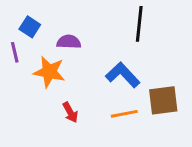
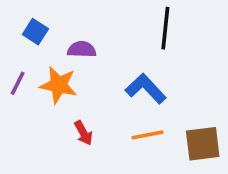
purple line: (15, 52) -> (18, 83), moved, turned 40
brown square: (163, 100) -> (203, 144), moved

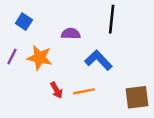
purple semicircle: (82, 49) -> (71, 34), moved
orange line: (148, 135) -> (84, 91), moved

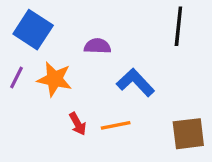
black line: (112, 19) -> (178, 26), moved
blue square: (24, 22) -> (33, 30), size x1.6

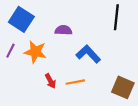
brown square: (188, 134) -> (123, 87), turned 30

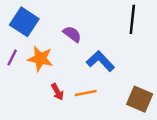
purple semicircle: (63, 30) -> (72, 34), turned 35

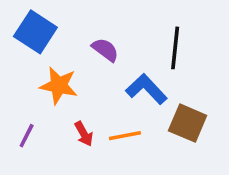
black line: (132, 19) -> (175, 48), moved
purple line: (12, 57) -> (27, 136), moved
brown square: (140, 99) -> (188, 123), moved

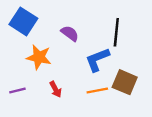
blue L-shape: (146, 89) -> (97, 60), turned -68
purple line: (27, 136) -> (17, 91), turned 49
orange line: (125, 136) -> (97, 91), moved

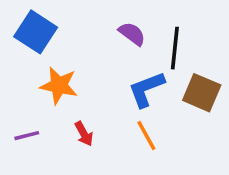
purple semicircle: (70, 33) -> (132, 34), moved
brown square: (125, 82) -> (202, 93), moved
orange line: (97, 91) -> (146, 136), turned 72

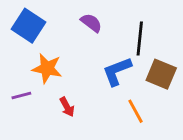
purple semicircle: (132, 34) -> (91, 23), moved
purple line: (27, 136) -> (21, 96), moved
orange line: (146, 136) -> (135, 111), moved

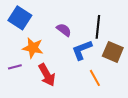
purple semicircle: (91, 23) -> (64, 30), moved
red arrow: (67, 107) -> (47, 75), size x1.6

